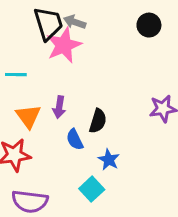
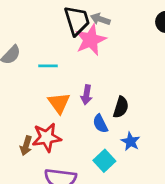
cyan square: (92, 189) -> (104, 161), moved

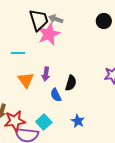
red star: (47, 137) -> (15, 121), moved
blue star: (130, 142) -> (78, 121), moved
cyan square: (104, 161) -> (44, 122), moved

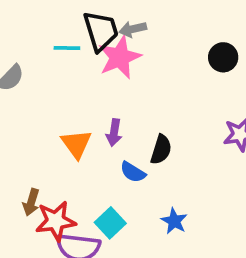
gray arrow: (56, 19) -> (133, 29), turned -32
black circle: (104, 21) -> (223, 57), moved
cyan line: (18, 53) -> (67, 48), moved
blue semicircle: (56, 95) -> (133, 172), turned -32

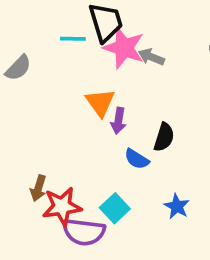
gray arrow: (133, 29) -> (151, 57), moved, turned 35
pink star: (120, 57) -> (124, 48), turned -30
orange triangle: (76, 144) -> (100, 103), moved

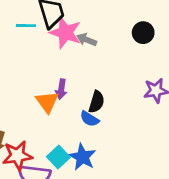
orange triangle: (100, 103) -> (47, 102), moved
blue semicircle: (137, 159) -> (89, 119), moved
blue star: (177, 206) -> (82, 157), moved, size x1.4

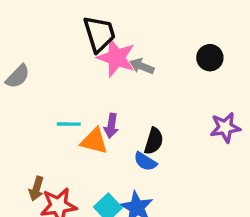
cyan line: (26, 26) -> (69, 124), moved
orange triangle: (47, 102) -> (94, 141), turned -40

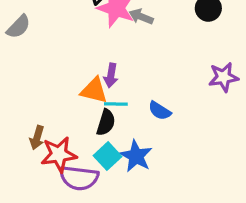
cyan line: (69, 124) -> (116, 104), moved
black semicircle: (154, 141) -> (106, 122), moved
blue semicircle: (145, 161) -> (160, 111), moved

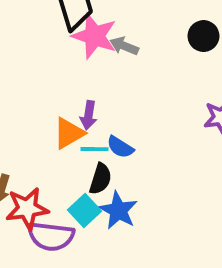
orange triangle: (94, 91) -> (69, 133), turned -44
blue semicircle: (160, 111) -> (120, 147), moved
black semicircle: (106, 122) -> (100, 179), moved

